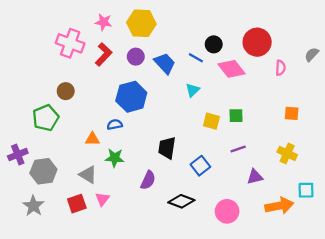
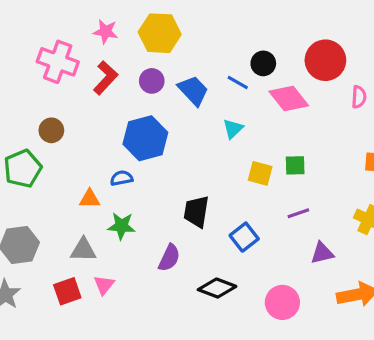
gray triangle: (88, 175) -> (83, 250), turned -30

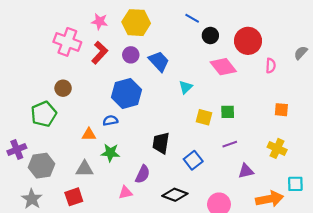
black circle: (263, 63) -> (210, 35), moved
blue line: (238, 83) -> (192, 18), moved
pink triangle: (104, 285) -> (125, 192), moved, turned 40

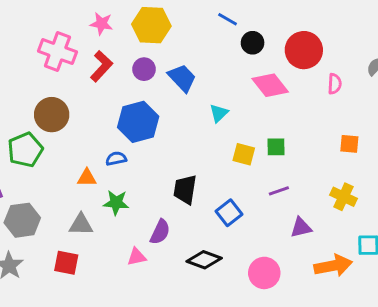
brown circle: (63, 88) -> (52, 115), size x1.5
red square: (74, 197) -> (66, 263), turned 30

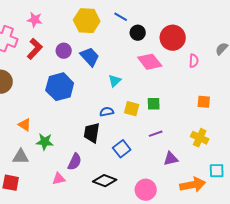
yellow hexagon: (151, 25) -> (87, 21), moved
blue semicircle: (116, 159) -> (107, 112), moved
orange triangle: (87, 178) -> (25, 125), turned 32

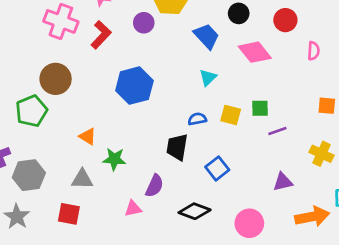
red circle: (173, 38) -> (285, 20), size x0.7
purple circle: (64, 51) -> (144, 23), moved
blue trapezoid: (90, 57) -> (207, 36), moved
purple line: (156, 134) -> (277, 131), moved

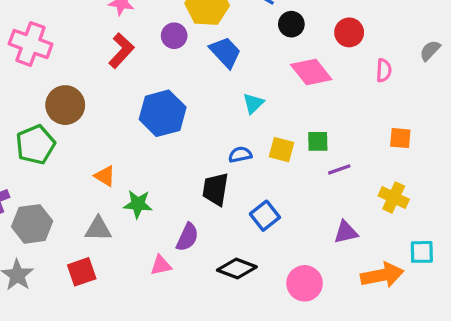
pink cross: (61, 21) -> (31, 44), moved
blue trapezoid: (207, 36) -> (225, 52), moved
red square: (69, 214) -> (82, 272), turned -30

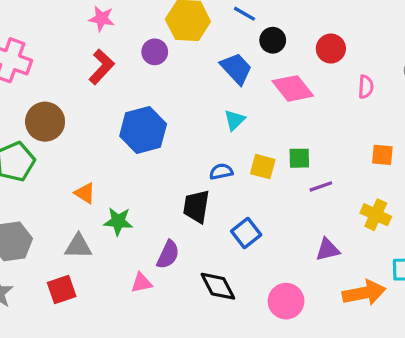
blue trapezoid: (225, 52) -> (236, 68), moved
black diamond: (237, 268) -> (218, 286), turned 42

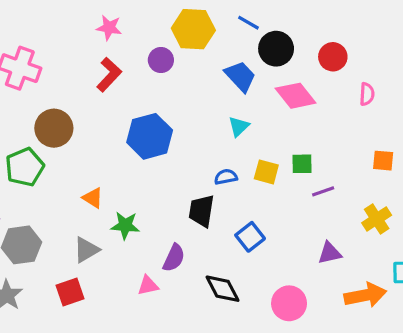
black circle: (273, 40) -> (276, 49), size x1.4
yellow cross: (376, 215) -> (377, 219), turned 32
gray triangle: (78, 246) -> (86, 250), turned -32

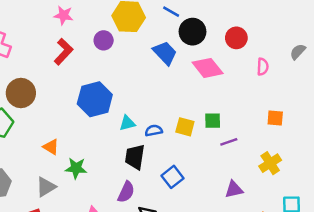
cyan triangle: (239, 127) -> (127, 123), moved, turned 30
purple semicircle: (174, 258) -> (126, 192), moved

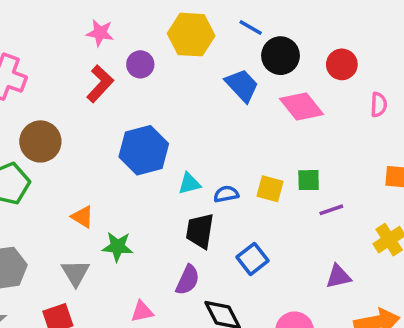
purple circle: (104, 40) -> (140, 64), moved
gray triangle: (46, 187) -> (75, 273), turned -30

